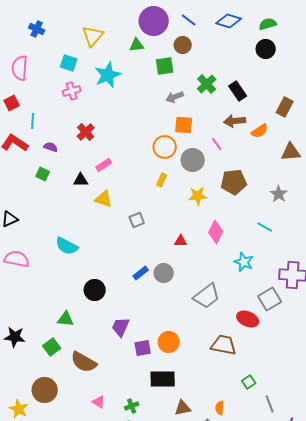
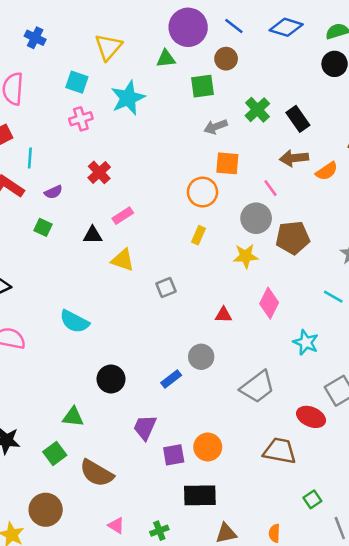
purple semicircle: (51, 147) -> (53, 192), turned 136
gray circle: (193, 160) -> (256, 218), moved
blue rectangle: (141, 273) -> (171, 379), moved

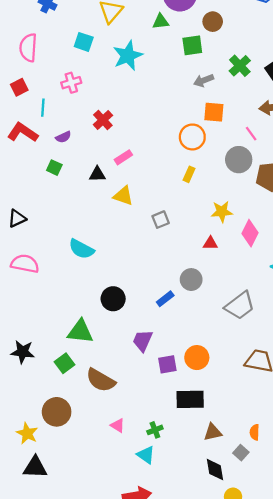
pink cross: (81, 119) -> (71, 83), moved
yellow star: (246, 256) -> (222, 212), moved
green triangle: (73, 417) -> (80, 332), size x1.4

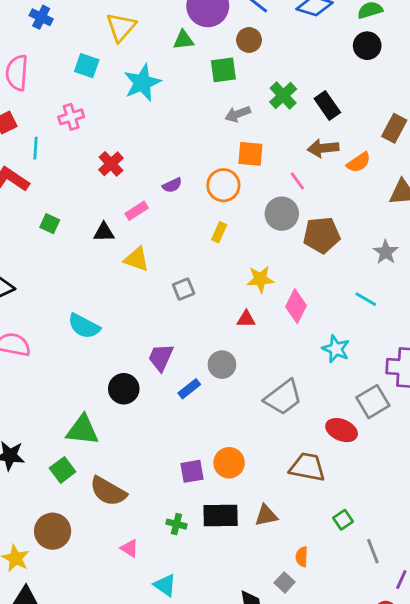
purple semicircle: (63, 137) -> (172, 185), moved
purple trapezoid: (143, 341) -> (161, 357), moved
green cross: (155, 430) -> (176, 524), moved, turned 35
brown triangle: (213, 432) -> (266, 515), moved

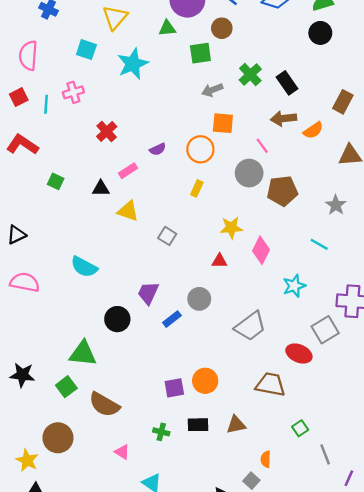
cyan line: (35, 148) -> (46, 104), moved
gray square: (184, 289) -> (167, 236), turned -36
cyan star: (336, 349) -> (294, 286), turned 30
black rectangle: (221, 515) -> (198, 425), size x0.7

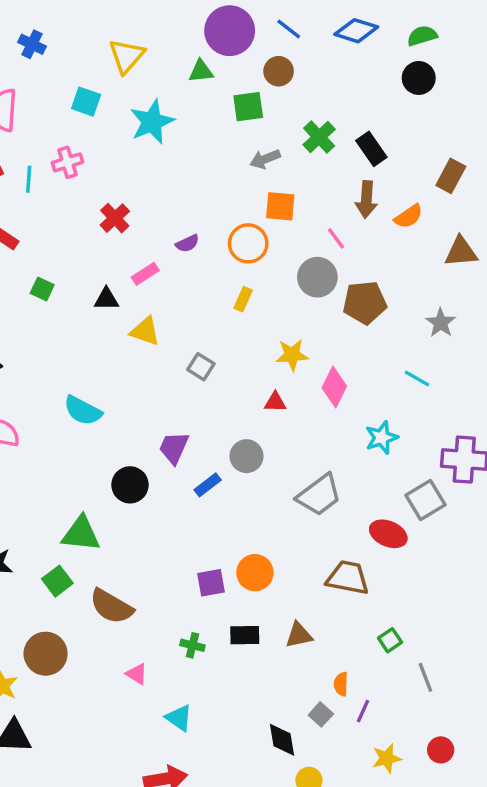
brown arrow: (284, 118) -> (366, 200), turned -80
purple line: (349, 478) -> (363, 711), moved

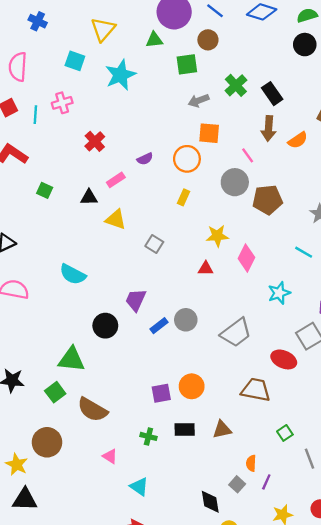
gray circle: (246, 456) -> (186, 320), moved

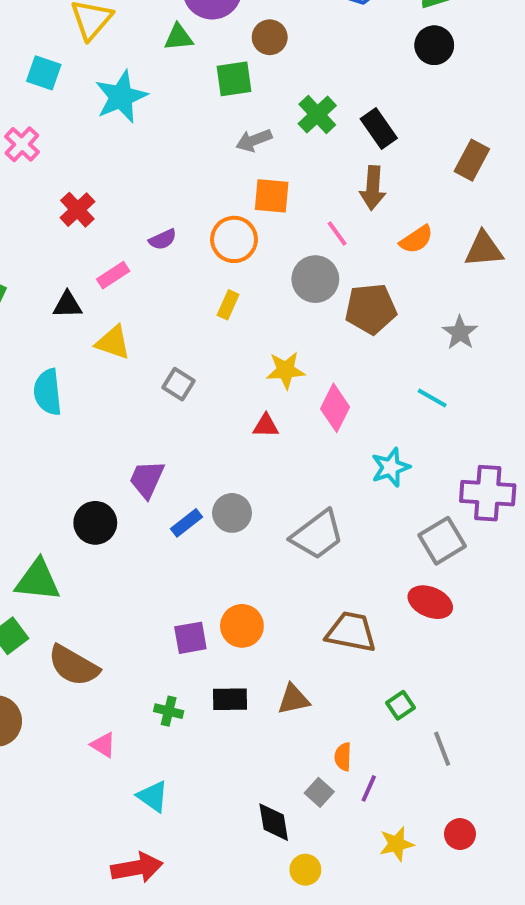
pink cross: (62, 103) -> (22, 144), turned -30
orange semicircle: (298, 140) -> (416, 239), moved
cyan semicircle: (73, 274) -> (48, 392), moved, turned 56
red ellipse: (284, 359) -> (430, 602), moved

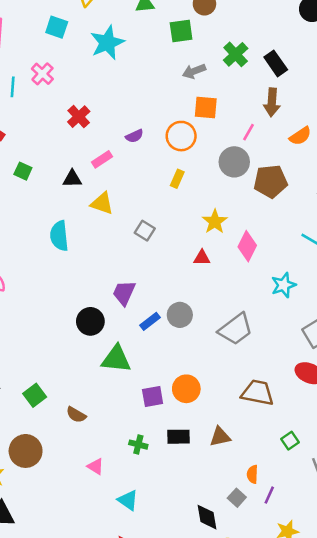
pink line: (337, 233) -> (249, 132), turned 66
yellow star: (286, 370) -> (215, 222), turned -30
green triangle: (38, 580) -> (116, 359), moved
brown semicircle: (73, 666) -> (76, 415), size x0.6

